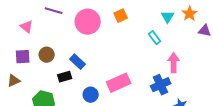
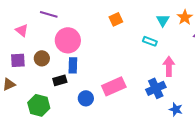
pink circle: (88, 22) -> (68, 40), moved
cyan rectangle: (155, 38) -> (150, 41), turned -32
blue rectangle: (78, 62) -> (73, 65), turned 49

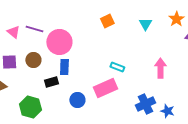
purple line: (49, 14) -> (34, 29), moved
cyan triangle: (163, 20) -> (145, 24), moved
cyan rectangle: (150, 41) -> (117, 67), moved
blue cross: (156, 88) -> (145, 104), moved

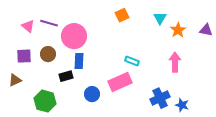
orange star: (176, 19) -> (178, 30), moved

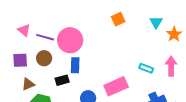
purple line: (49, 23) -> (45, 37), moved
cyan rectangle: (132, 61) -> (146, 68), moved
brown triangle: (15, 80) -> (28, 84), moved

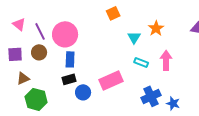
cyan triangle: (156, 22) -> (134, 37), moved
orange star: (174, 34) -> (156, 28), moved
purple line: (45, 37) -> (40, 31), turned 48
black rectangle: (62, 80) -> (69, 79), moved

